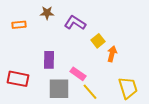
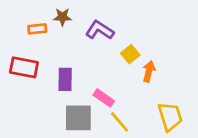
orange rectangle: (19, 25) -> (37, 29), moved
red rectangle: (18, 79) -> (24, 67), moved

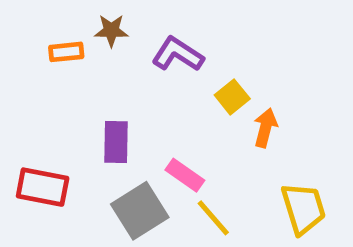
red rectangle: (24, 67) -> (43, 187), moved
gray square: (78, 118) -> (140, 211), turned -32

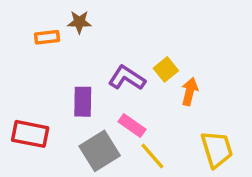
purple L-shape: (178, 54) -> (127, 78), moved

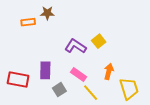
orange arrow: (190, 92) -> (109, 71), moved
purple rectangle: (83, 102) -> (45, 70), moved
gray square: (100, 151) -> (59, 90), size x0.6

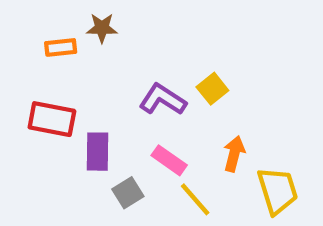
red rectangle: (18, 79) -> (52, 119), moved

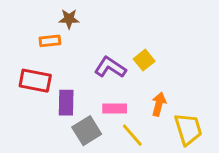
orange rectangle: (61, 47) -> (50, 41), moved
pink rectangle: (169, 160) -> (115, 109), turned -35
gray square: (128, 193) -> (87, 131), size x1.4

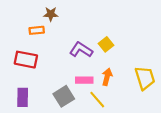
purple rectangle: (66, 103) -> (23, 97), moved
orange arrow: (159, 104) -> (107, 77), moved
yellow trapezoid: (188, 129) -> (145, 78), moved

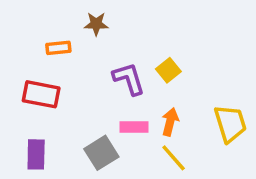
brown star: (51, 14) -> (96, 24), moved
purple L-shape: (81, 50) -> (129, 79), turned 40
yellow line: (97, 100) -> (174, 158), moved

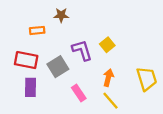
pink rectangle: (134, 127) -> (79, 93), moved, turned 56
gray square: (101, 153) -> (58, 67), moved
purple rectangle: (36, 154) -> (31, 87), moved

